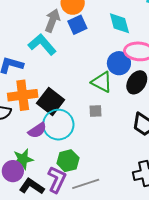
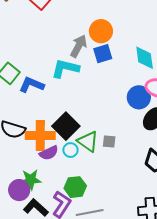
cyan L-shape: (42, 44) -> (65, 68), turned -44
green triangle: (102, 82) -> (88, 141), moved
orange cross: (23, 95) -> (40, 135), moved
cyan circle: (58, 125) -> (70, 150), size x0.5

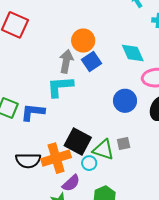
blue circle: (139, 97) -> (125, 101), moved
purple semicircle: (49, 153) -> (71, 183), moved

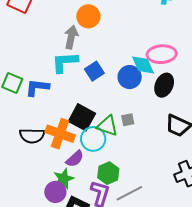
cyan diamond: (133, 53) -> (143, 65), moved
blue square: (92, 61) -> (94, 71), moved
orange cross: (56, 158) -> (60, 134), turned 36
cyan circle: (89, 163) -> (93, 139), size x1.6

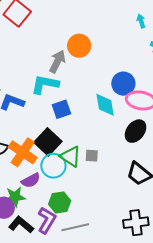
cyan diamond: (143, 65) -> (105, 105), moved
blue square: (94, 71) -> (61, 109), moved
blue circle: (130, 77) -> (123, 84), moved

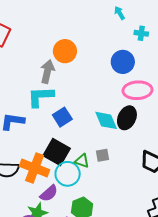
blue circle: (123, 84) -> (123, 62), moved
cyan diamond: (105, 105) -> (106, 120), moved
black ellipse: (136, 131) -> (127, 118), moved
green triangle: (71, 156) -> (82, 161), size x0.7

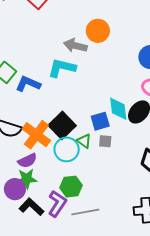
gray arrow: (47, 72) -> (75, 46), turned -105
blue square: (62, 117) -> (100, 121), moved
purple semicircle: (49, 193) -> (27, 161), moved

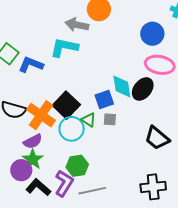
green star: (27, 179) -> (33, 159), turned -30

